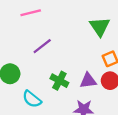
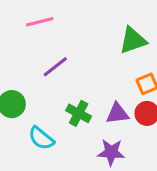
green triangle: (100, 27) -> (133, 40), turned 45

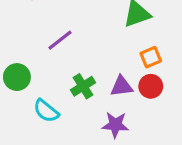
green cross: (79, 113) -> (83, 86), turned 30

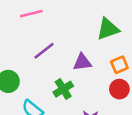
purple triangle: (122, 86) -> (82, 62), moved

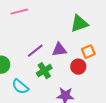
purple line: (44, 51) -> (35, 51), moved
red circle: (119, 89) -> (78, 67), moved

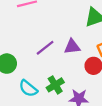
green cross: (44, 71) -> (55, 85), moved

